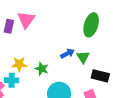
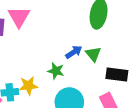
yellow star: (19, 64) -> (28, 86), moved
green star: (42, 69) -> (56, 71), moved

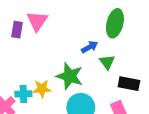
blue arrow: (74, 52) -> (90, 47), moved
green star: (56, 71) -> (70, 76), size x1.6

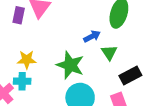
black rectangle: (129, 84) -> (130, 76), turned -42
yellow star: (42, 89) -> (27, 60), moved

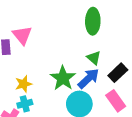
blue arrow: (92, 36) -> (89, 78), moved, size x1.5
green star: (70, 65) -> (63, 78), turned 30

